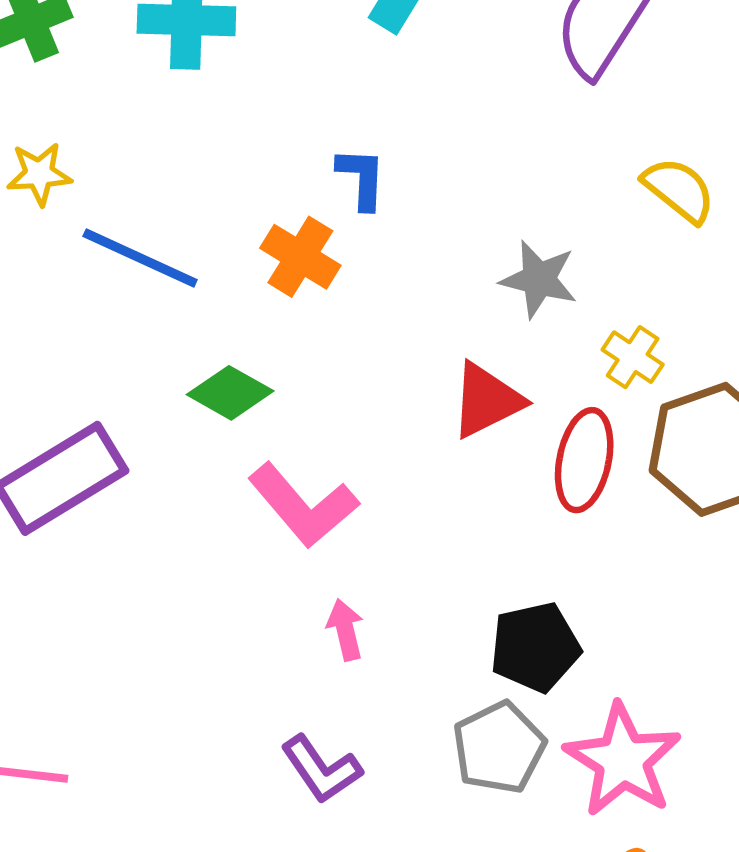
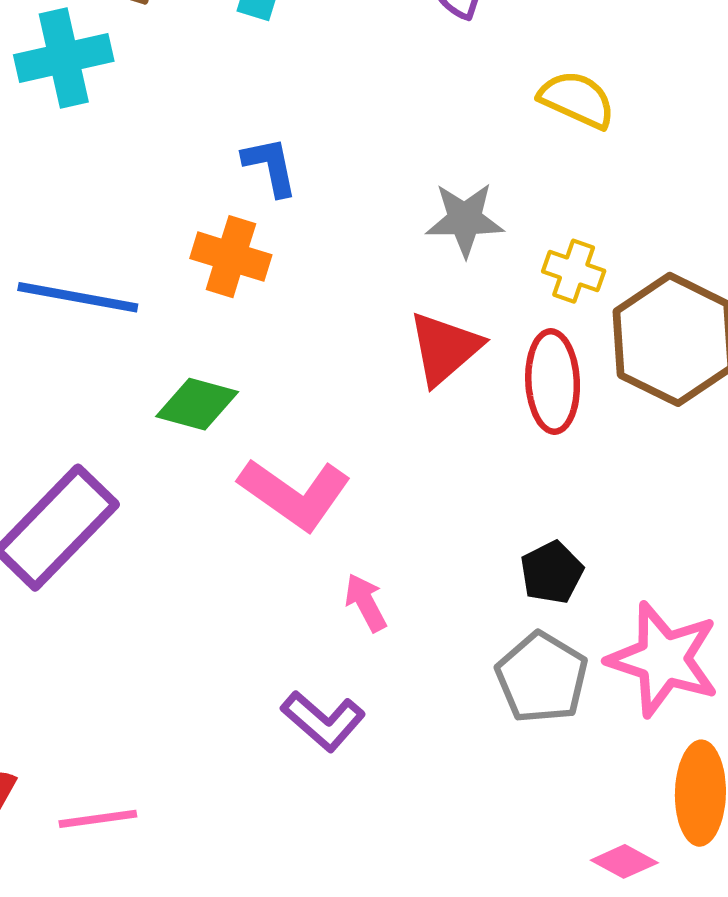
black pentagon: (535, 647) -> (552, 573), size x0.7
purple L-shape: (321, 769) -> (323, 721), moved

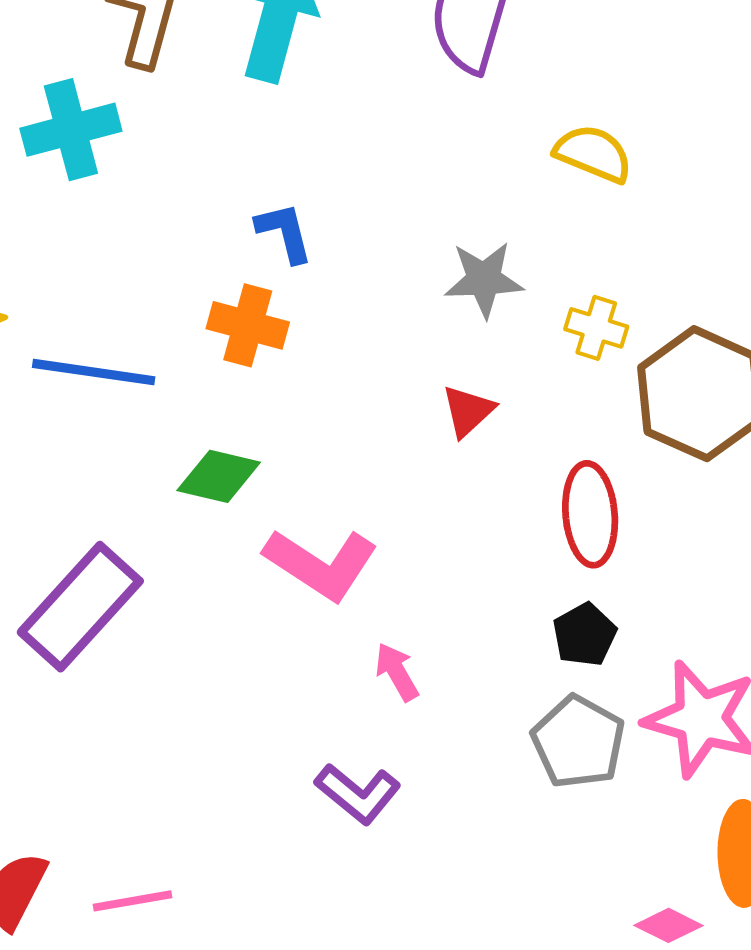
red triangle: (445, 348) -> (468, 411), size x0.7
red ellipse: (553, 382) -> (590, 514), moved

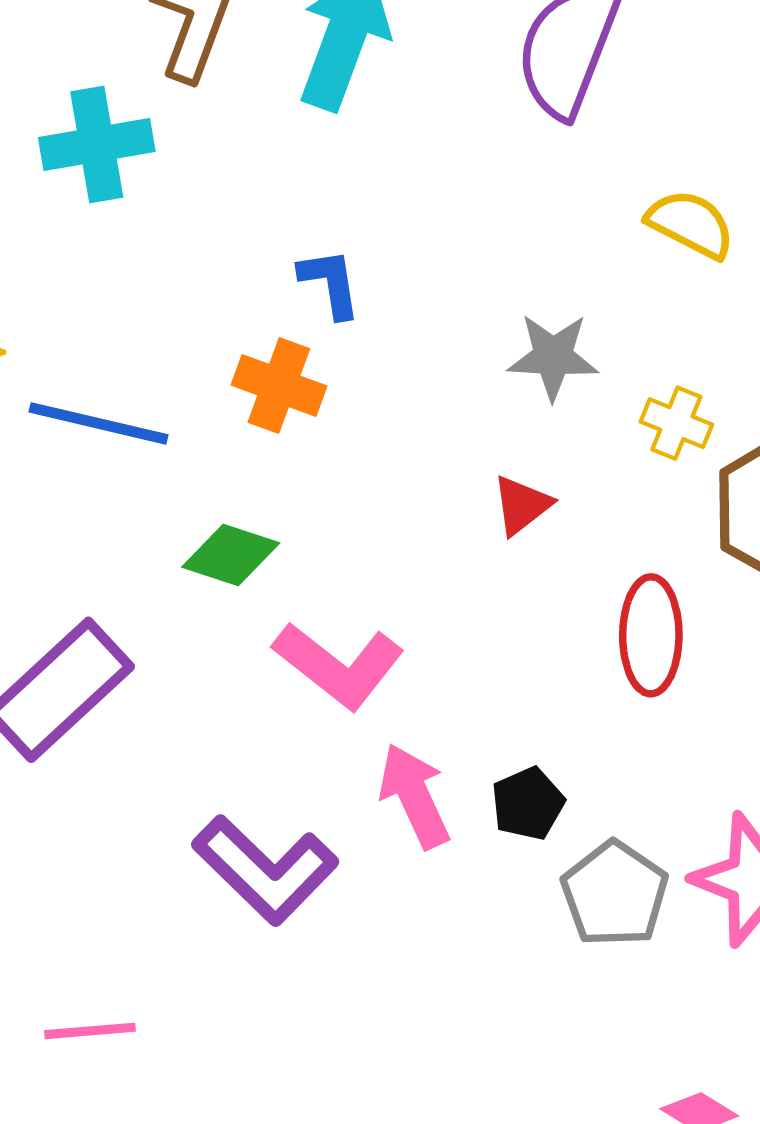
black pentagon: (585, 635) -> (528, 804), moved
pink arrow: (397, 672) -> (414, 796), size x1.5
purple L-shape: (358, 793) -> (265, 870), moved, size x1.5

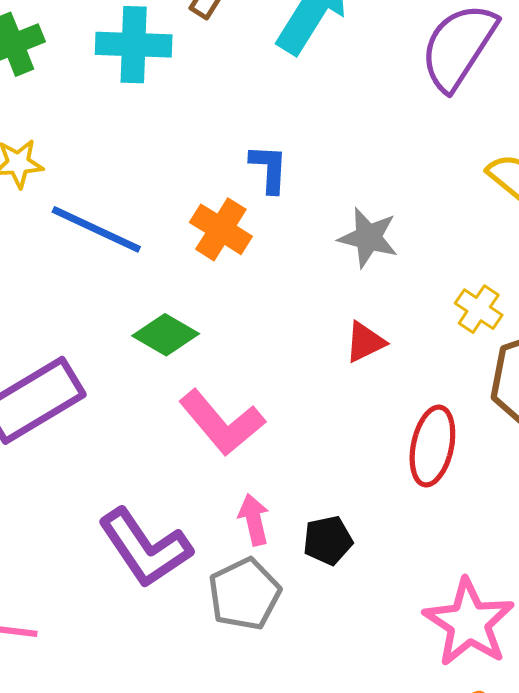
gray star: (553, 357) -> (368, 238), moved
pink arrow: (414, 796) -> (254, 520), size x0.7
gray pentagon: (615, 894) -> (244, 594), moved

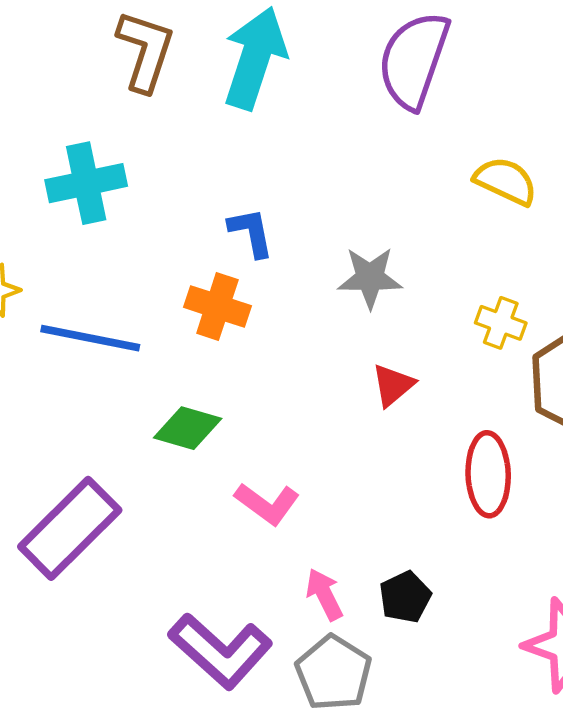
cyan cross: (134, 45) -> (86, 183), moved
pink L-shape: (222, 423) -> (267, 504), size x0.7

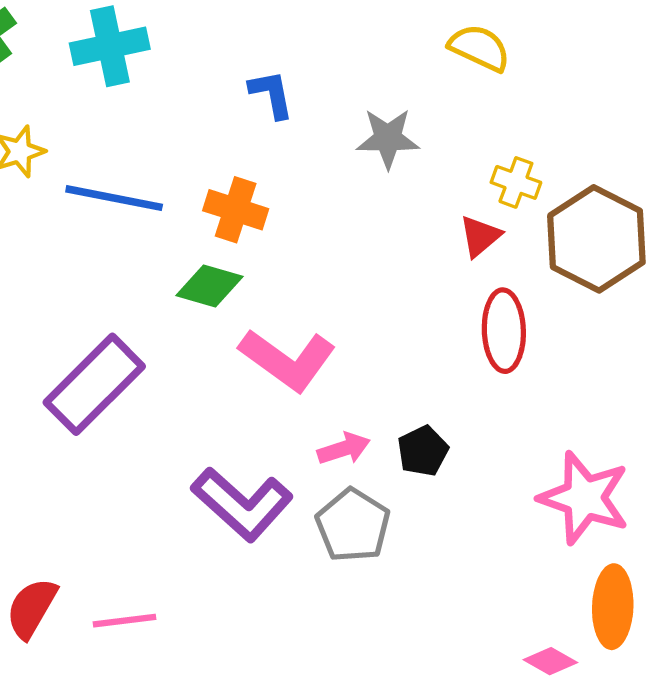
yellow semicircle: (506, 181) -> (479, 48), moved
orange cross: (217, 307) -> (236, 210), moved
red triangle: (393, 385) -> (480, 236), moved
pink L-shape: (267, 504) -> (288, 360), size x1.5
pink arrow: (324, 594) -> (344, 449), turned 99

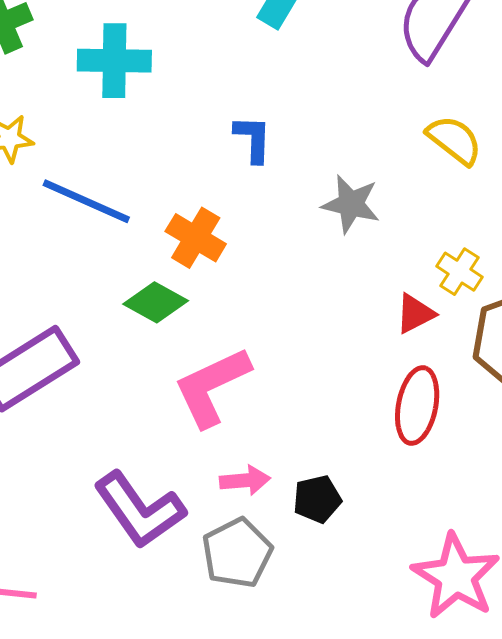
pink L-shape: (288, 360) -> (212, 387), turned 106

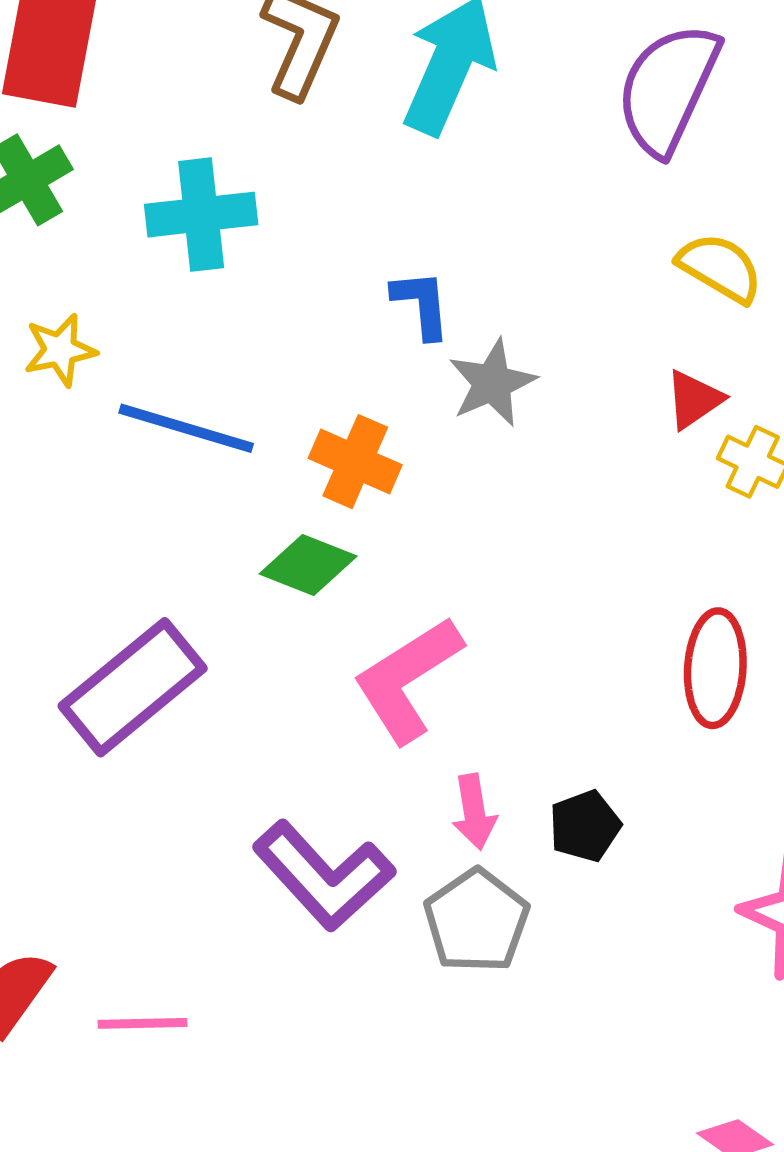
gray star: (351, 204) -> (492, 383), moved, turned -30
red triangle: (415, 314) -> (694, 399), moved
pink arrow: (245, 480) -> (474, 812), turned 93

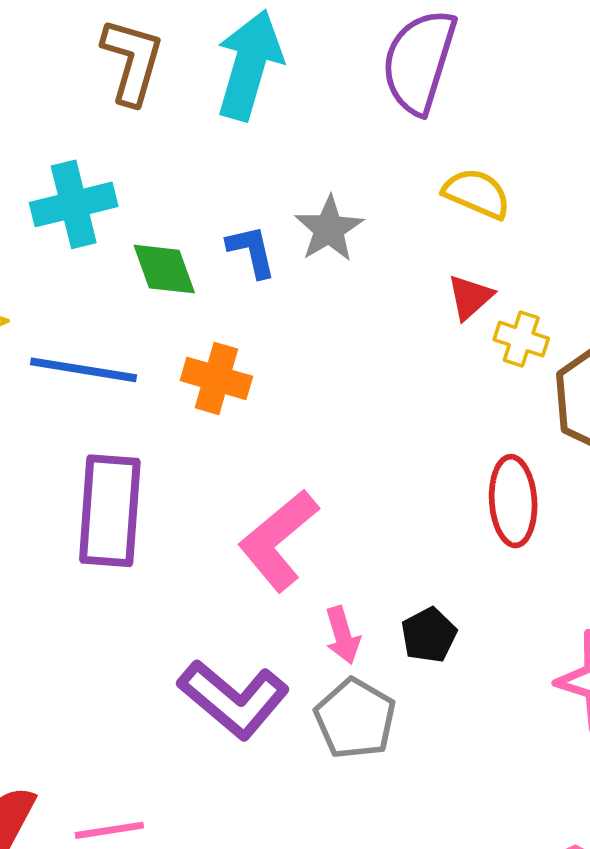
gray star: (492, 383) -> (329, 229), moved
green diamond: (308, 565) -> (164, 269), moved, turned 56
purple rectangle: (133, 687) -> (110, 511), moved, turned -39

